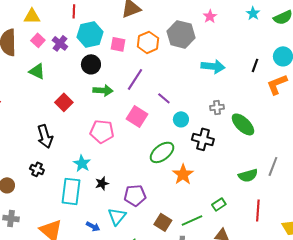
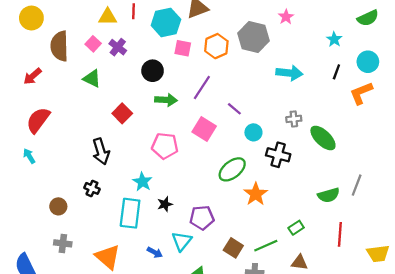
cyan star: (253, 13) -> (334, 39), moved
yellow triangle: (32, 16) -> (108, 17), moved
cyan hexagon: (90, 34) -> (166, 22), moved

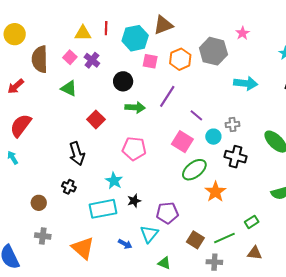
gray cross: (294, 119) -> (233, 124), moved
pink square: (204, 129) -> (182, 142), moved
cyan rectangle: (130, 213) -> (103, 209), turned 72

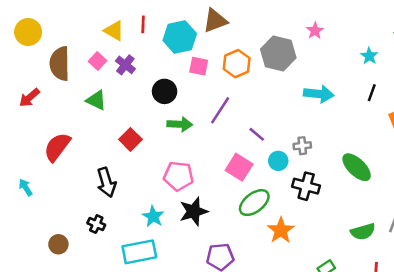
yellow triangle: (83, 33) -> (114, 31), turned 30
red semicircle: (21, 125) -> (57, 147), moved
black star: (134, 201) -> (194, 211), moved, size x1.6

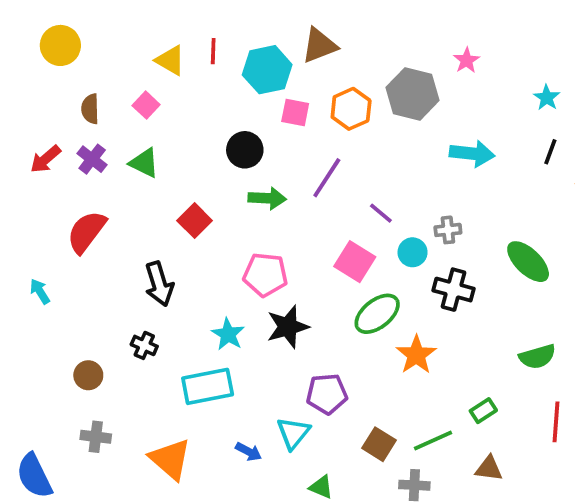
yellow circle: (28, 32) -> (60, 45), moved
brown semicircle: (60, 64) -> (90, 109), size x0.6
purple cross: (125, 65) -> (92, 159), moved

